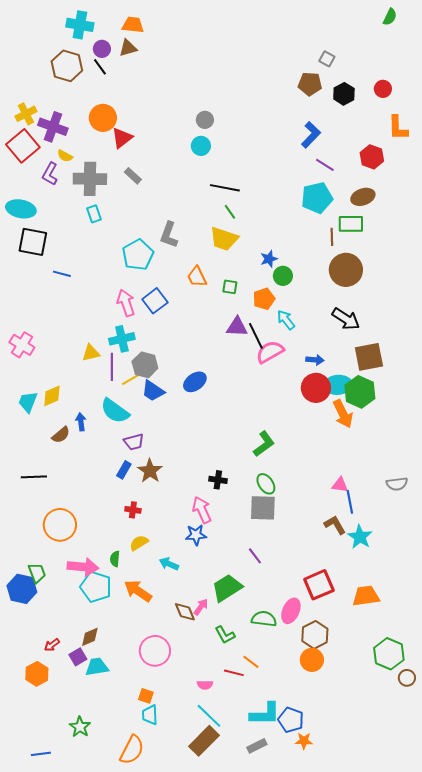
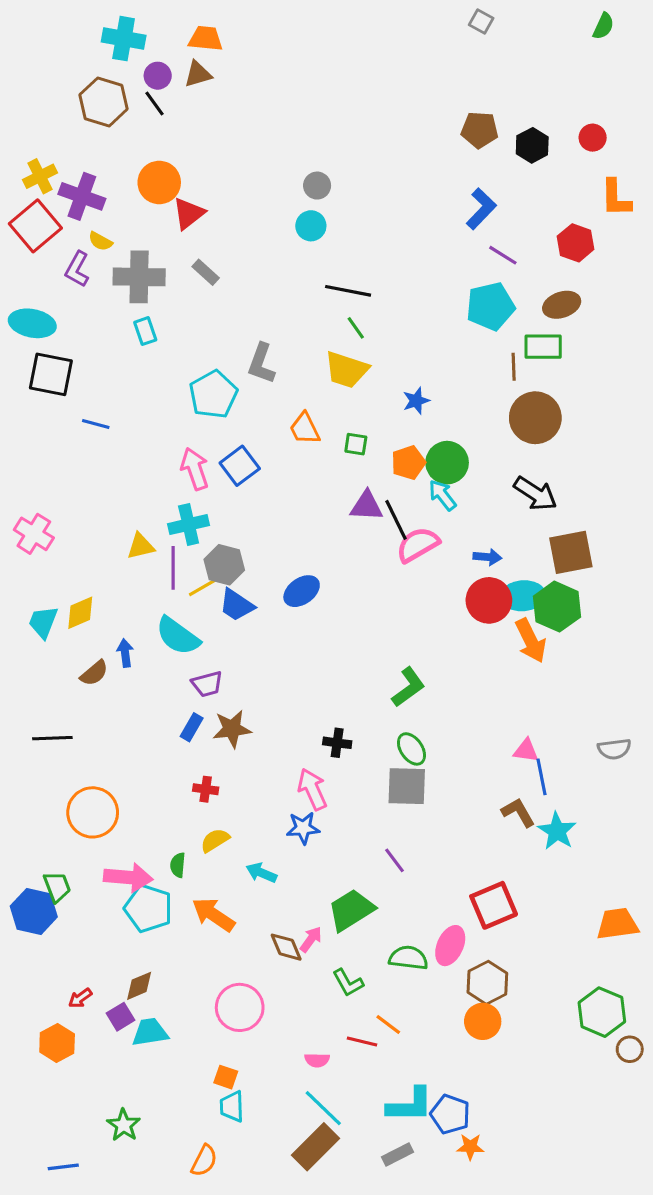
gray square: (327, 59) -> (481, 22), moved
green circle: (283, 276) -> (447, 463), moved, size x1.4
brown star: (150, 471) -> (232, 729), turned 30
orange trapezoid: (366, 596) -> (617, 924), moved
orange semicircle: (132, 750) -> (204, 1161), size x0.7

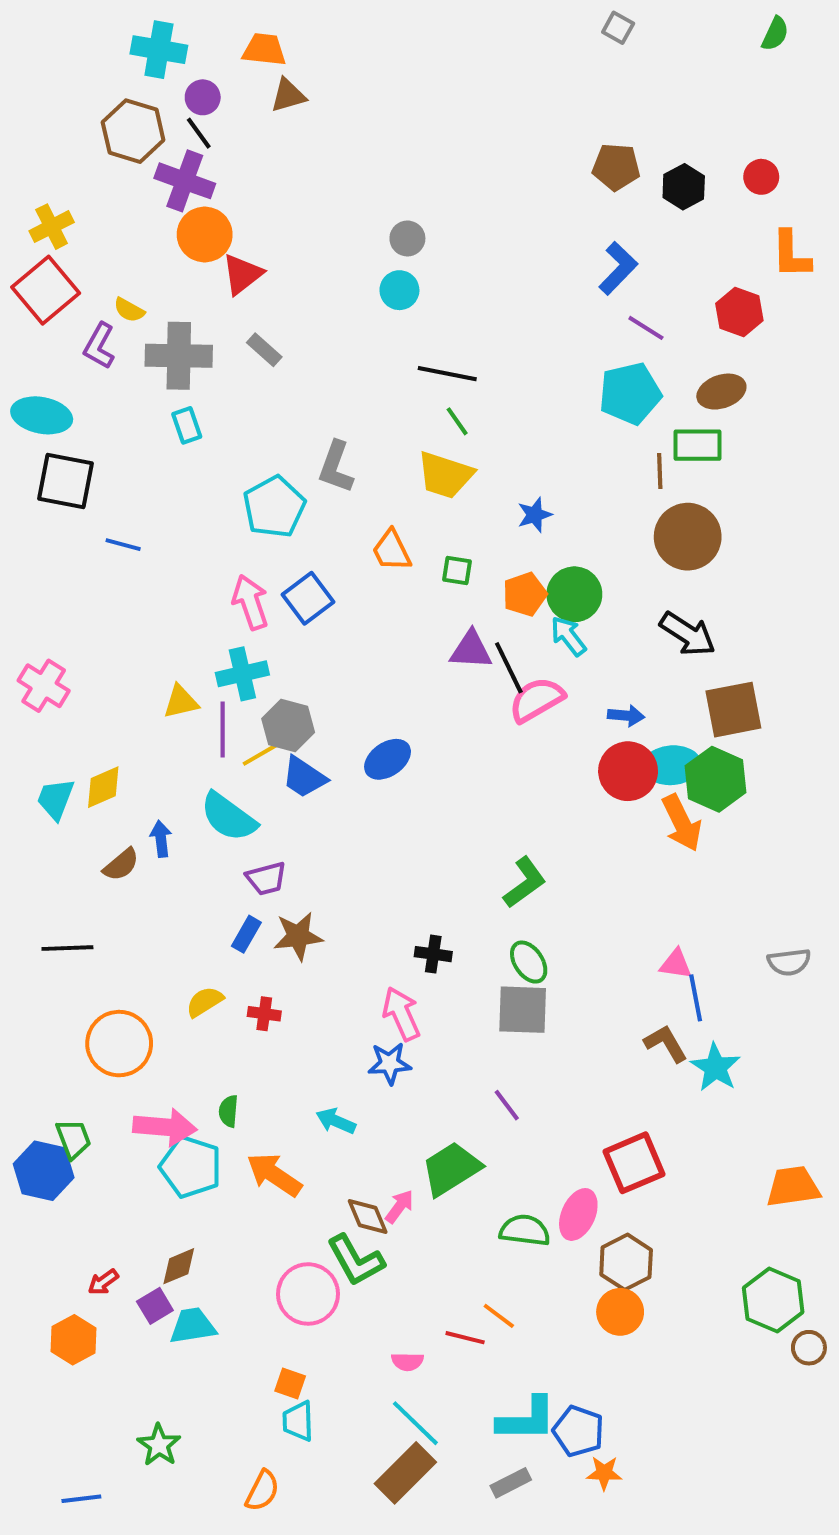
brown triangle: (198, 74) -> (288, 95), moved
purple cross: (82, 196) -> (185, 181), moved
yellow semicircle: (215, 840) -> (205, 1002), moved
green L-shape: (348, 983) -> (356, 1260), moved, size x1.4

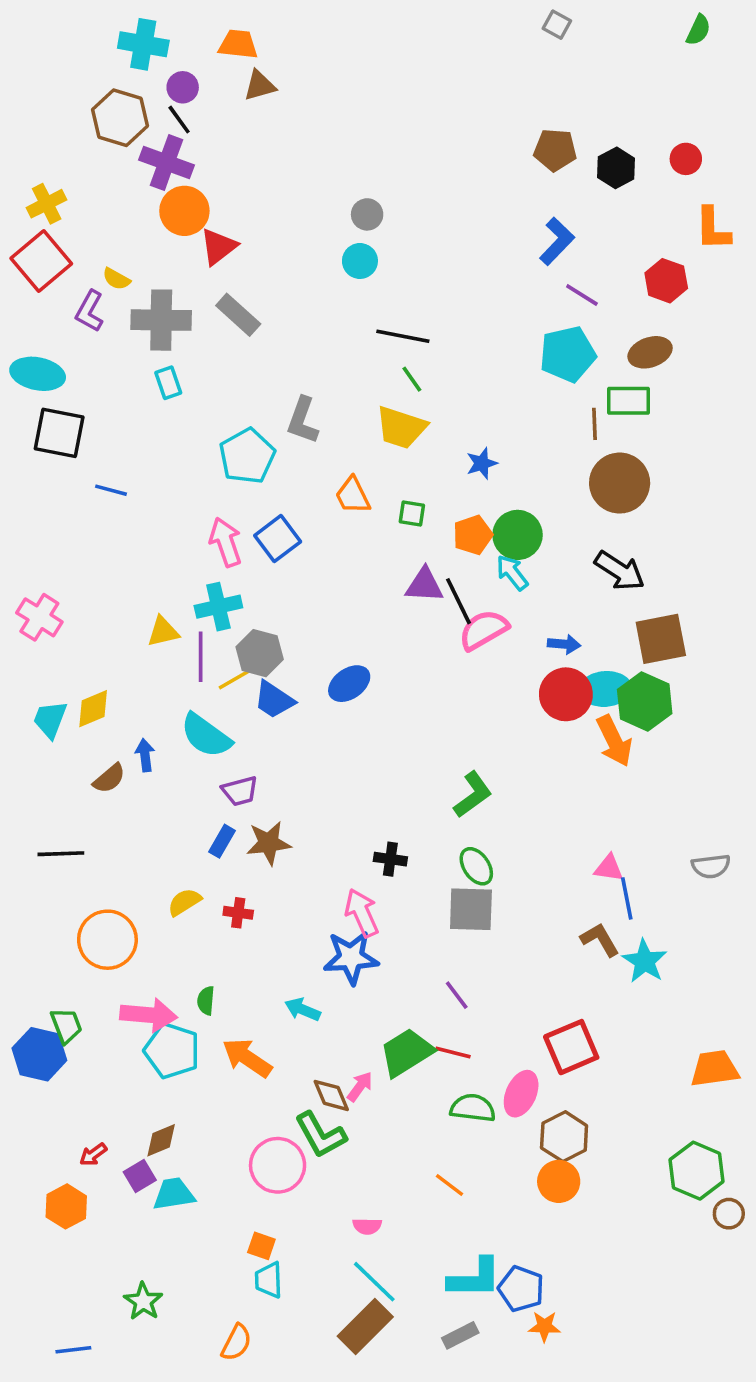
gray rectangle: (264, 350) -> (238, 315), size x1.4
blue star: (390, 1063) -> (351, 958), size x1.4
red line: (465, 1338) -> (453, 1052), moved

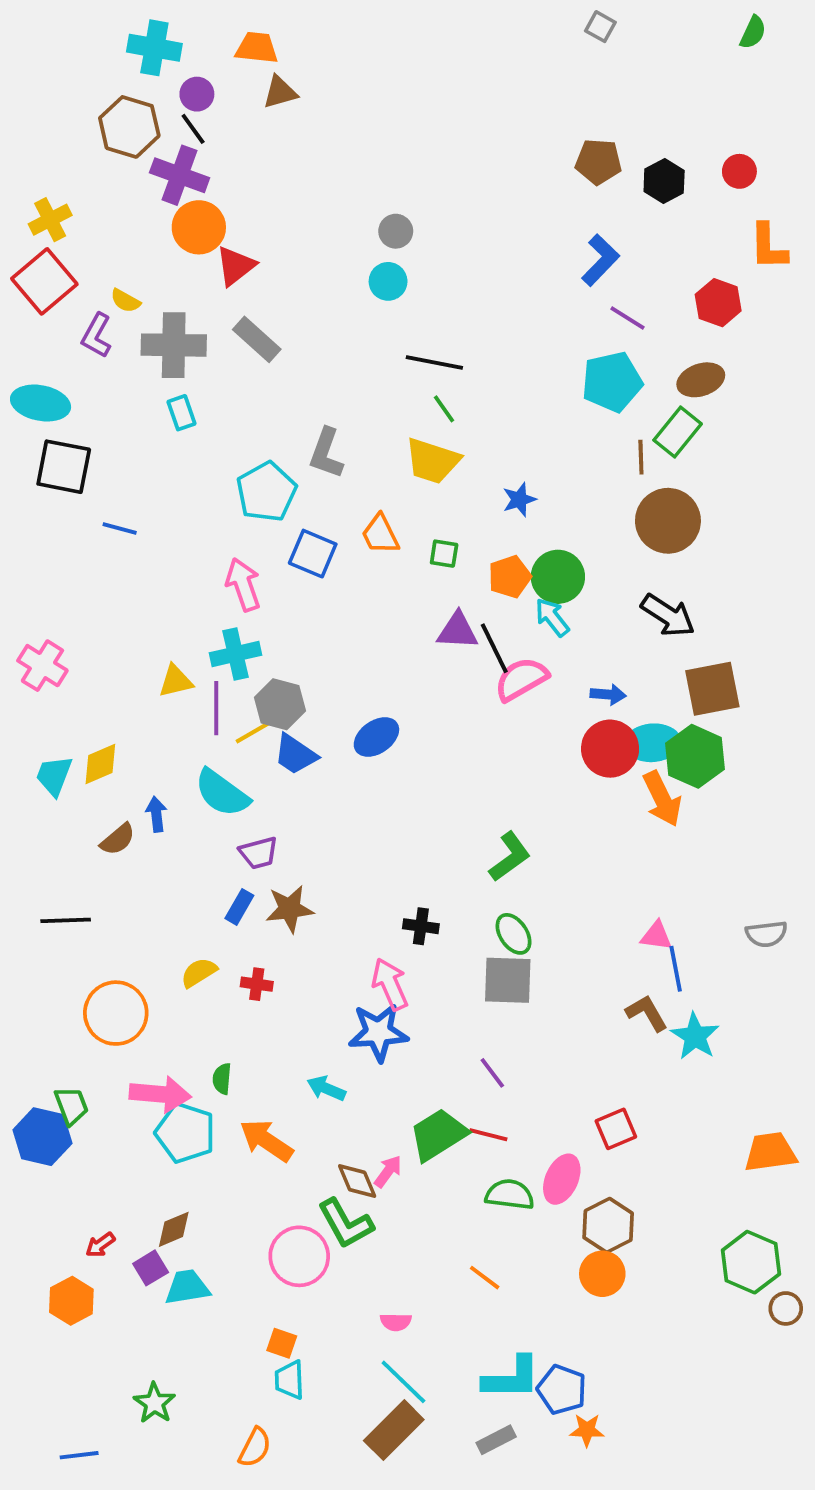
green rectangle: (629, 401) -> (678, 432), turned -51
blue square: (278, 539) -> (313, 554), moved, turned -30
red square: (571, 1047) -> (616, 1129), size x0.7

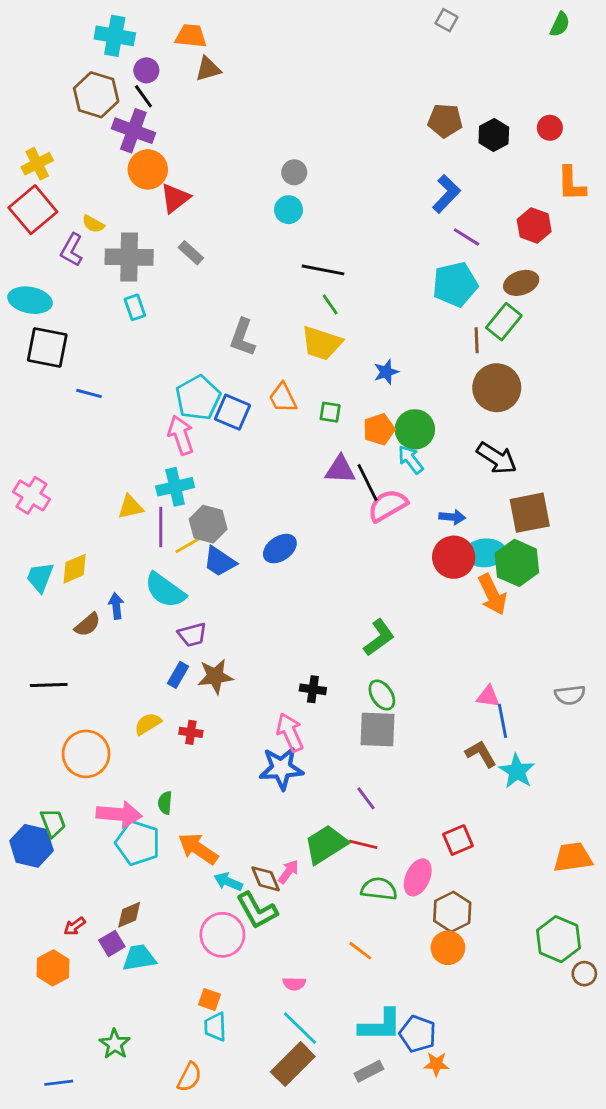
gray rectangle: (257, 339) -> (191, 253), size x0.7
cyan pentagon: (266, 492) -> (198, 398), moved
cyan arrow: (326, 1088) -> (228, 882), moved

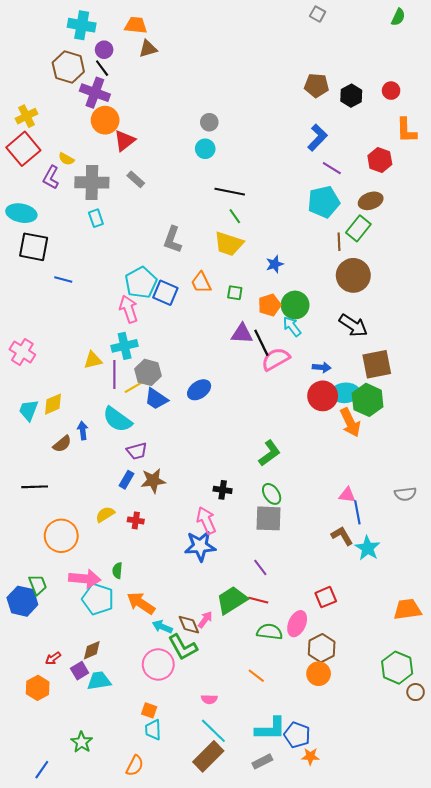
blue line: (59, 1083) -> (42, 770), turned -48

